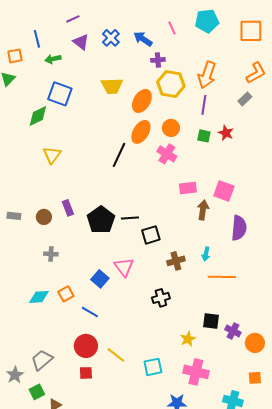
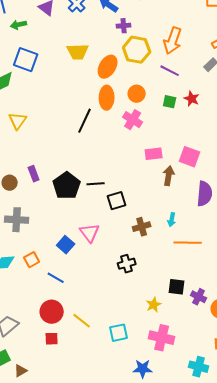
purple line: (204, 105) -> (170, 71), turned -72
orange ellipse: (141, 132) -> (107, 98), turned -30
gray cross: (51, 254) -> (17, 220), size x1.6

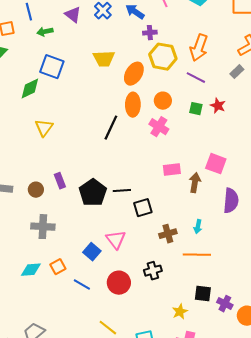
pink rectangle: (154, 154) -> (172, 170), moved
orange line: (188, 243) -> (197, 255), moved
red circle: (52, 312) -> (119, 283), moved

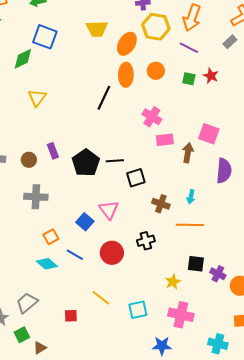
pink cross: (159, 127) -> (152, 117), moved
brown cross: (168, 234) -> (161, 204), turned 36
cyan diamond: (31, 270) -> (47, 264), moved, turned 45

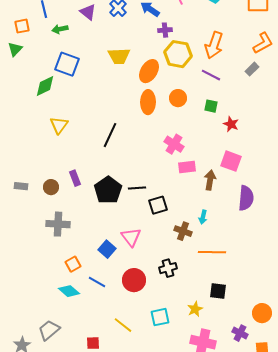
red star: (211, 76) -> (231, 124), moved
black line: (104, 98) -> (110, 135), moved
cyan arrow: (191, 197) -> (203, 217), moved
purple cross: (218, 274) -> (240, 333), moved
cyan square: (138, 310) -> (160, 317), moved

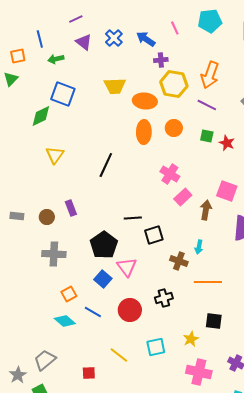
orange ellipse: (149, 71) -> (145, 101), turned 65
red star: (231, 124) -> (227, 143), moved
pink rectangle: (187, 167) -> (183, 197), turned -36
black pentagon: (108, 190) -> (104, 245), moved

